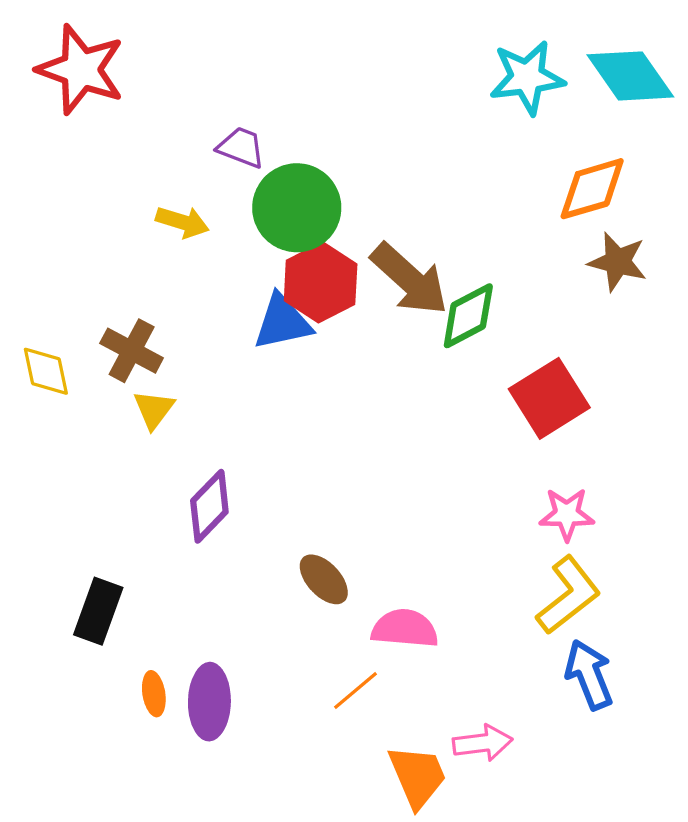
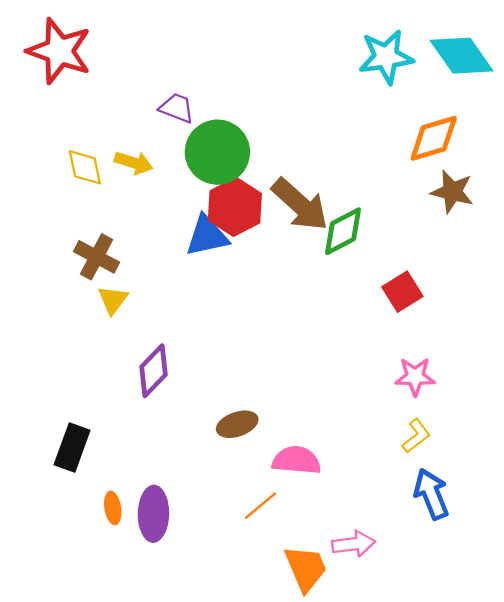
yellow diamond: (46, 371) -> (85, 167), moved
red square: (549, 398) -> (402, 292), size x0.7
brown ellipse: (324, 579) -> (237, 424), turned -66
yellow L-shape: (568, 595) -> (416, 436), size x0.6

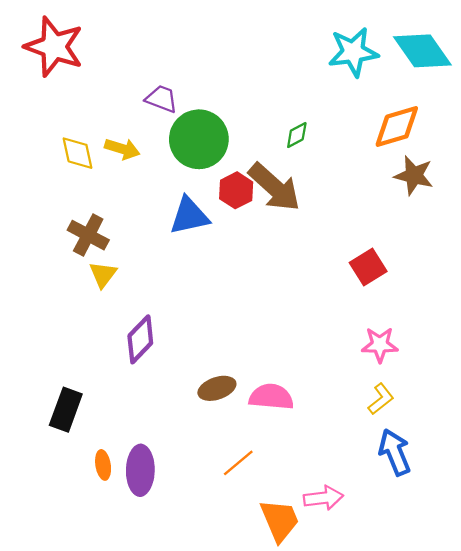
red hexagon: (235, 207) -> (236, 190), moved, size x0.7
green diamond: (343, 231) -> (297, 135), moved, size x0.6
pink semicircle: (296, 460) -> (271, 397), moved

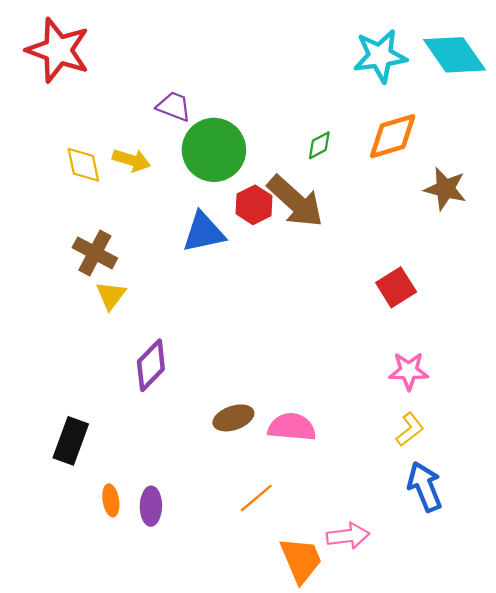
orange diamond: (397, 126) -> (393, 136), moved
purple ellipse: (140, 470) -> (151, 506), size x0.7

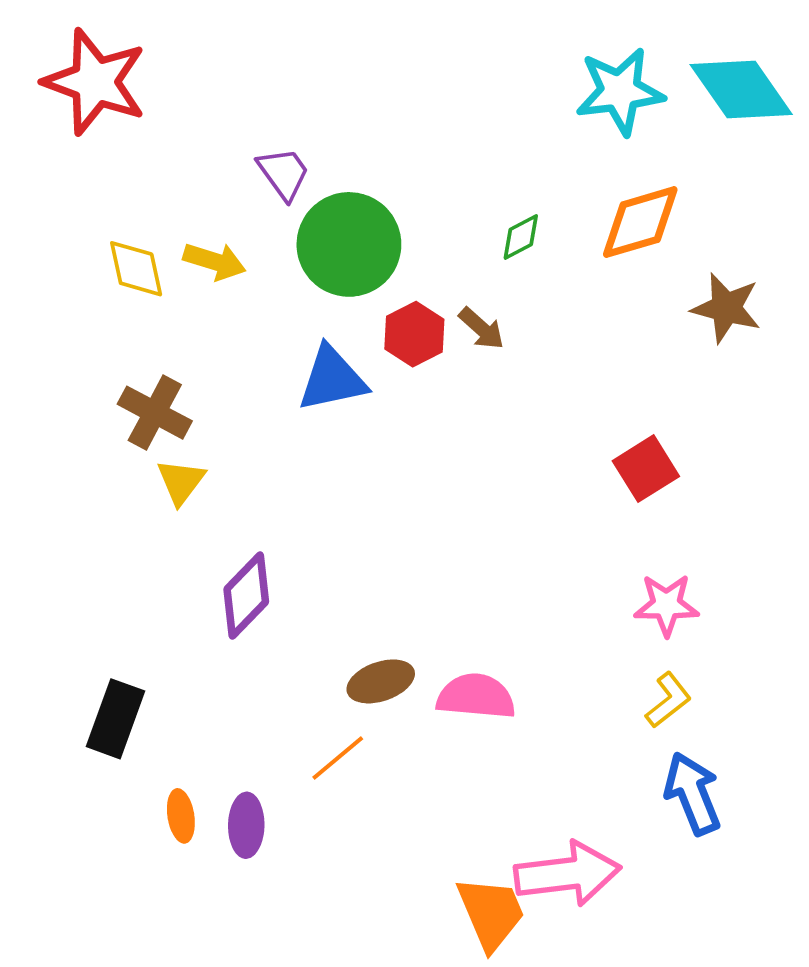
purple trapezoid: (174, 106) -> (284, 173), turned 33
brown arrow: (295, 201) -> (482, 328), size x0.5
orange line: (256, 498) -> (338, 758), moved
pink arrow: (348, 536) -> (567, 874), size x1.5

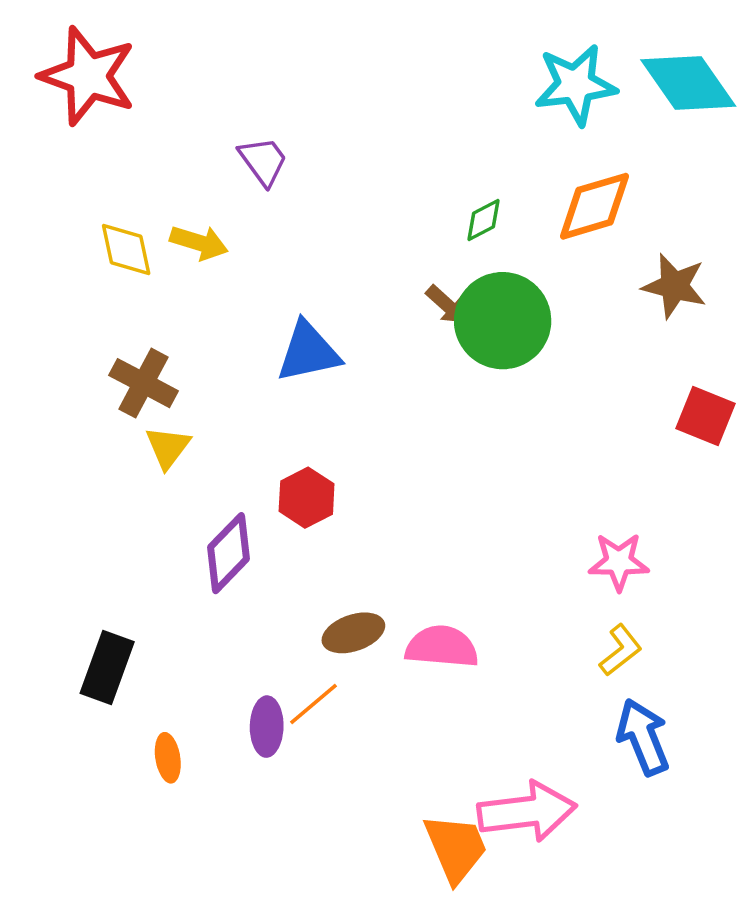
green circle: (349, 244) -> (503, 321), moved
red hexagon: (414, 334) -> (307, 498), moved
red square: (646, 469) -> (706, 416), moved, turned -36
purple ellipse: (246, 825) -> (267, 727), moved

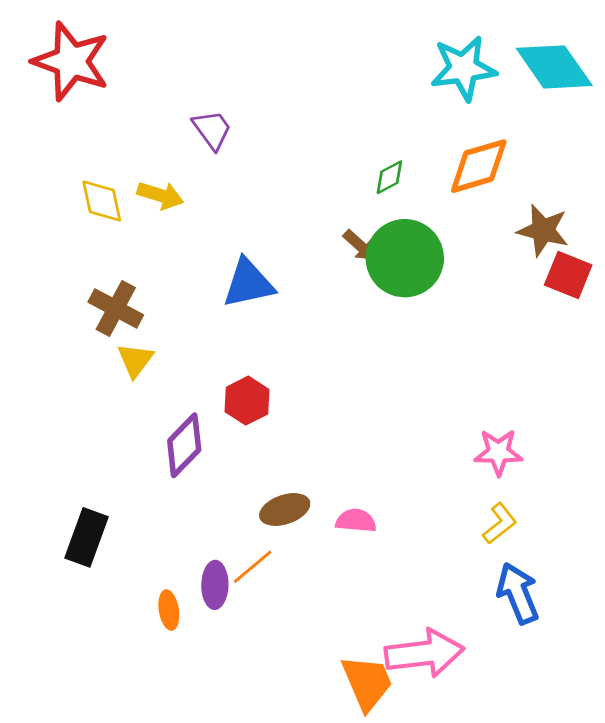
red square: (706, 416) -> (568, 275), moved
pink semicircle: (442, 647) -> (356, 521), size x0.7
orange ellipse: (168, 758) -> (169, 610), moved

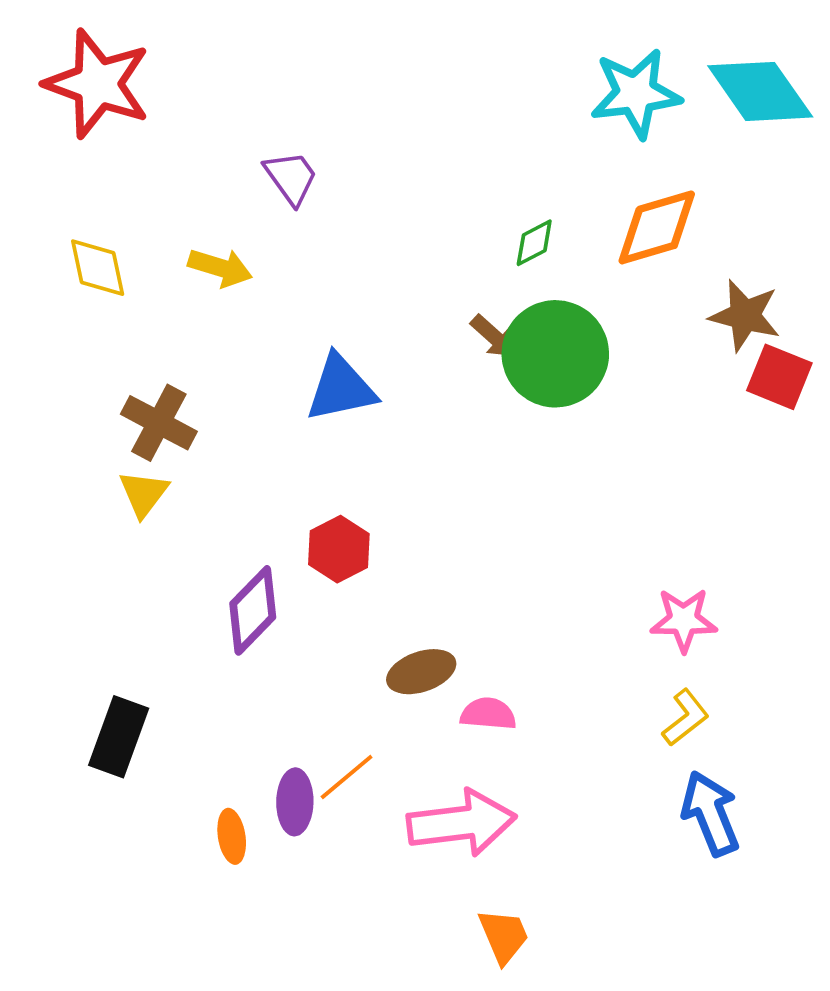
yellow diamond: (102, 201) -> (98, 268), moved
yellow triangle: (135, 360) -> (144, 494), moved
brown ellipse: (285, 509) -> (421, 672), moved
pink arrow: (424, 653) -> (461, 823), moved
orange trapezoid: (367, 683) -> (504, 936), size x0.7

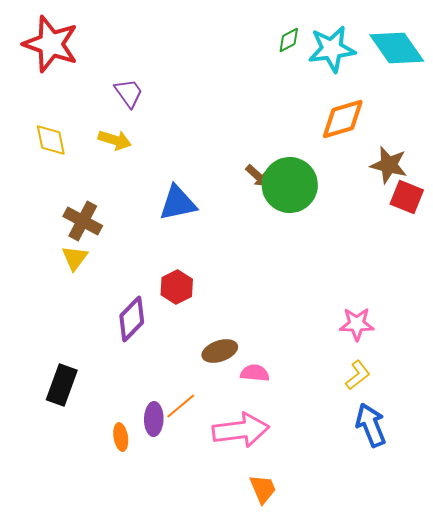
purple trapezoid: (291, 178) -> (129, 93), moved
green diamond: (534, 243) -> (289, 40), moved

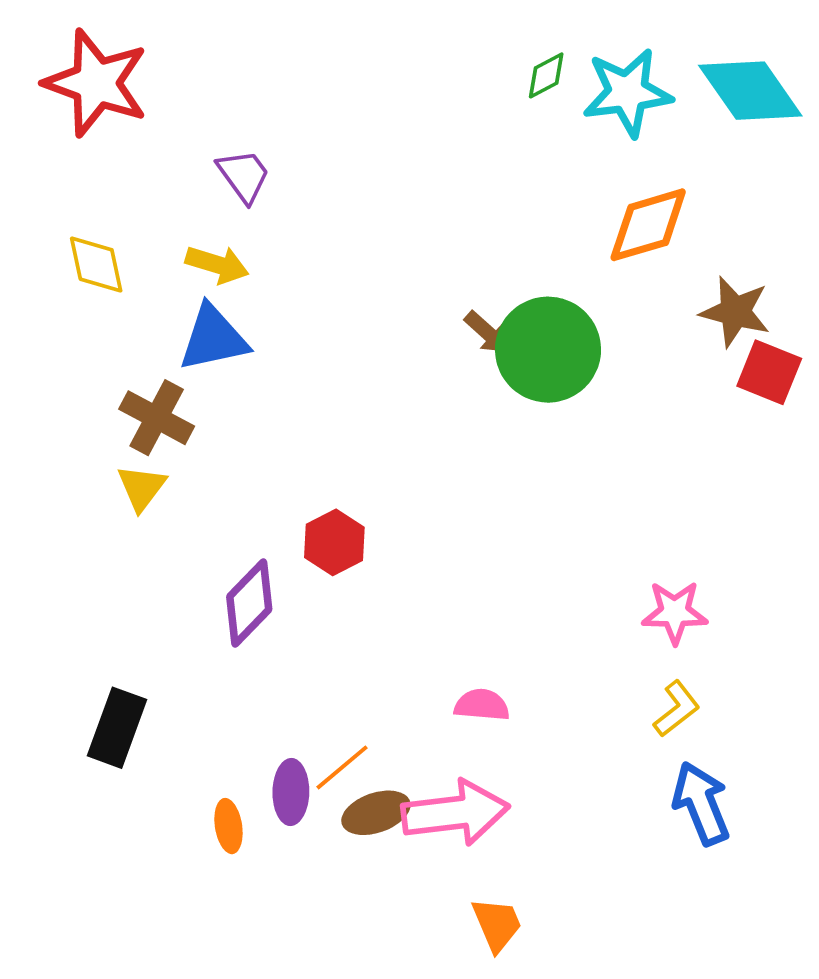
blue triangle: (178, 203) -> (213, 338), moved
brown ellipse: (220, 351) -> (376, 813), moved

